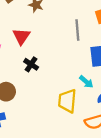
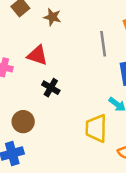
red triangle: (21, 36) -> (37, 55), turned -42

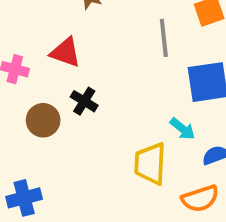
brown circle: (23, 122) -> (43, 120), moved

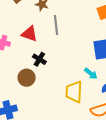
gray line: (164, 38) -> (56, 25), moved
brown circle: (43, 120) -> (27, 78), moved

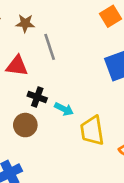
cyan arrow: (91, 74) -> (64, 109), moved

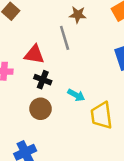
brown star: (25, 23) -> (78, 15), moved
black cross: (37, 97) -> (43, 80), moved

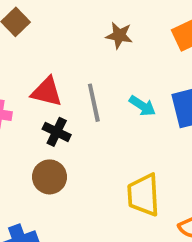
gray line: (65, 38) -> (94, 103), moved
cyan arrow: (76, 95) -> (142, 106), moved

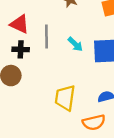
black cross: (57, 132) -> (21, 49), turned -35

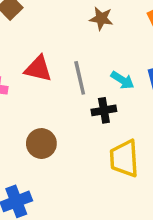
black cross: (21, 49) -> (104, 110), moved

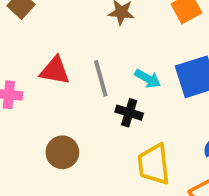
black cross: (104, 110) -> (129, 113), turned 30

